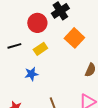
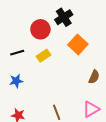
blue star: (31, 74) -> (16, 81), moved

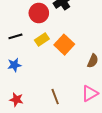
orange square: (78, 44) -> (64, 45), moved

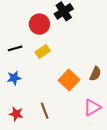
orange square: (64, 45) -> (69, 80), moved
brown line: (55, 97) -> (45, 111), moved

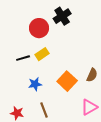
black line: (15, 48) -> (23, 58), moved
blue star: (14, 78) -> (35, 84), moved

